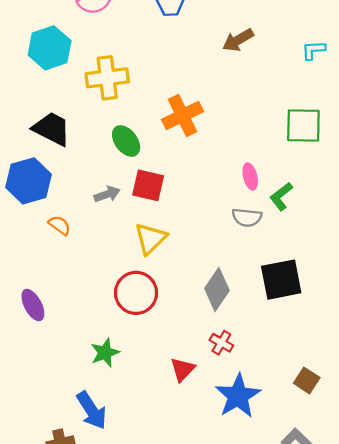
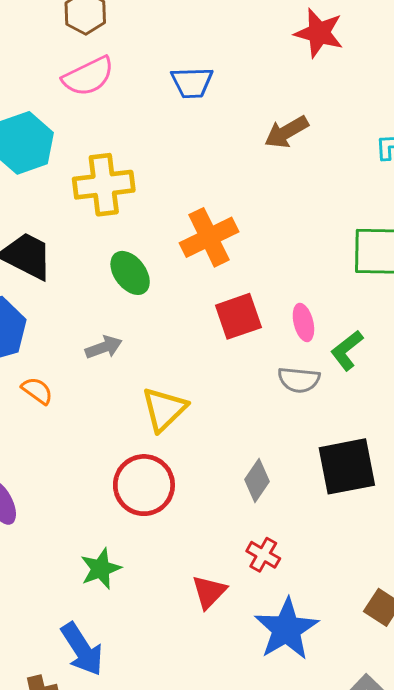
red square: (148, 185) -> (238, 316), moved, turned -32
gray diamond: (217, 290) -> (257, 480), size x0.7

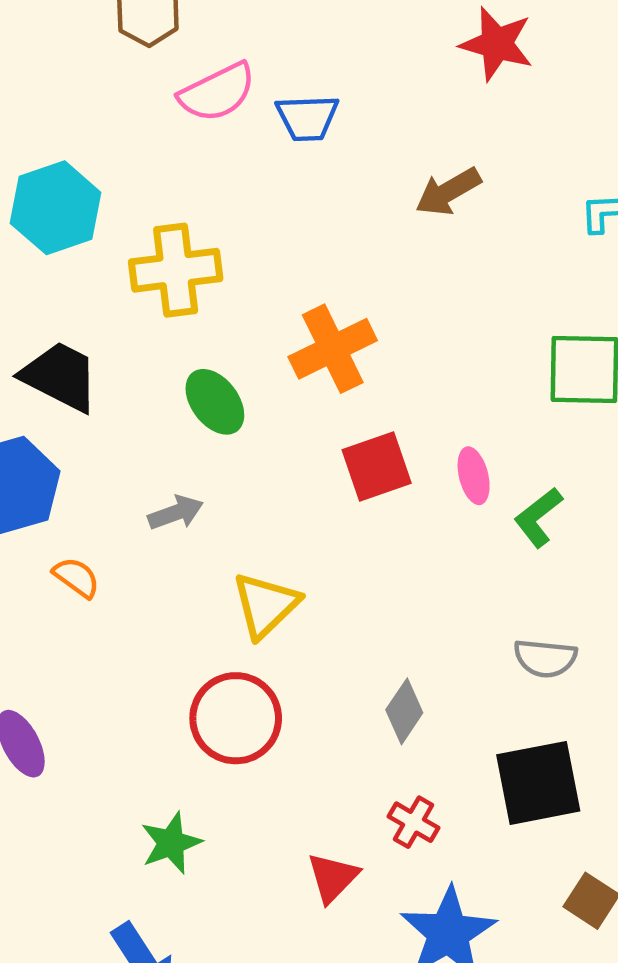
pink semicircle: (88, 76) -> (217, 92), moved
gray semicircle: (299, 380) -> (545, 658), moved
black square: (347, 466) -> (538, 783), moved

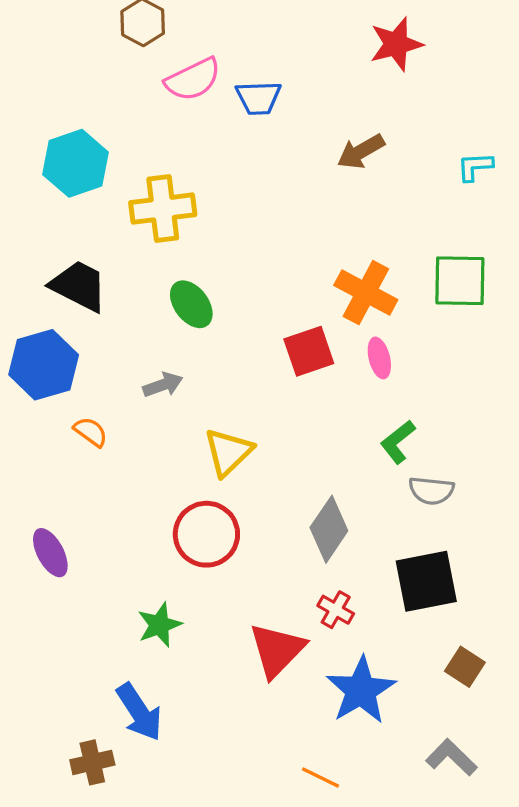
red star: (497, 44) -> (396, 44), turned -30
orange cross: (333, 349) -> (366, 293), moved, turned -36
green L-shape: (538, 517) -> (398, 442), moved
gray diamond: (404, 711) -> (329, 529), size x1.4
red triangle: (333, 878) -> (277, 650), size x1.5

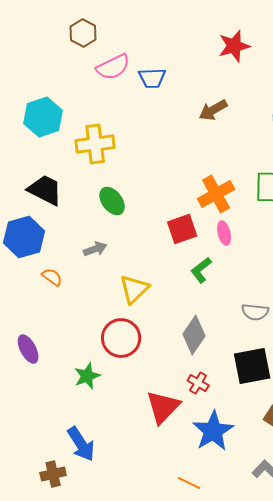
orange cross: (366, 293) -> (216, 194), turned 33
green L-shape: (398, 442) -> (201, 270), moved
green star: (159, 625) -> (87, 376), moved

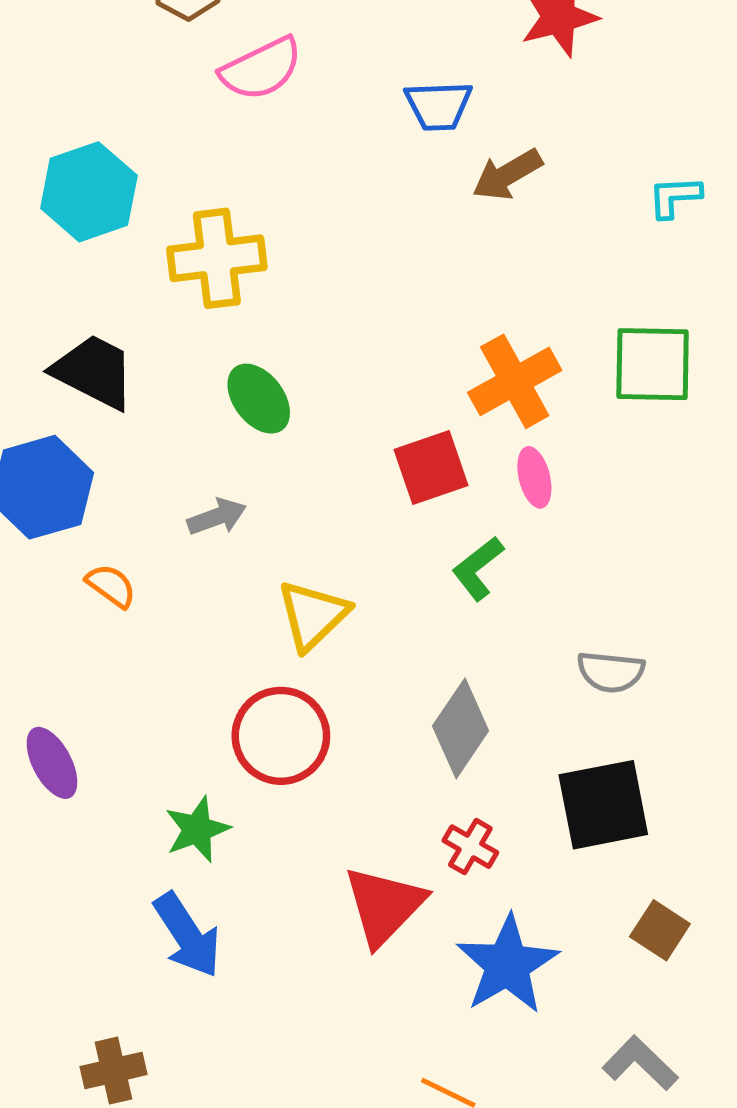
blue trapezoid: (152, 78) -> (438, 106), moved
blue arrow: (81, 444) -> (187, 935), moved

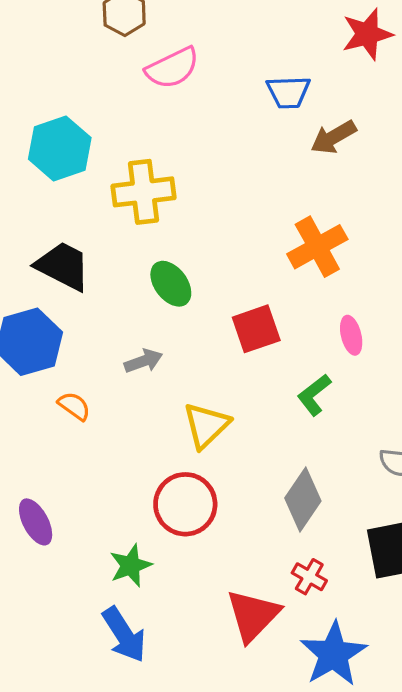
orange cross: (515, 381) -> (317, 247), moved
red square: (431, 468) -> (256, 329), moved

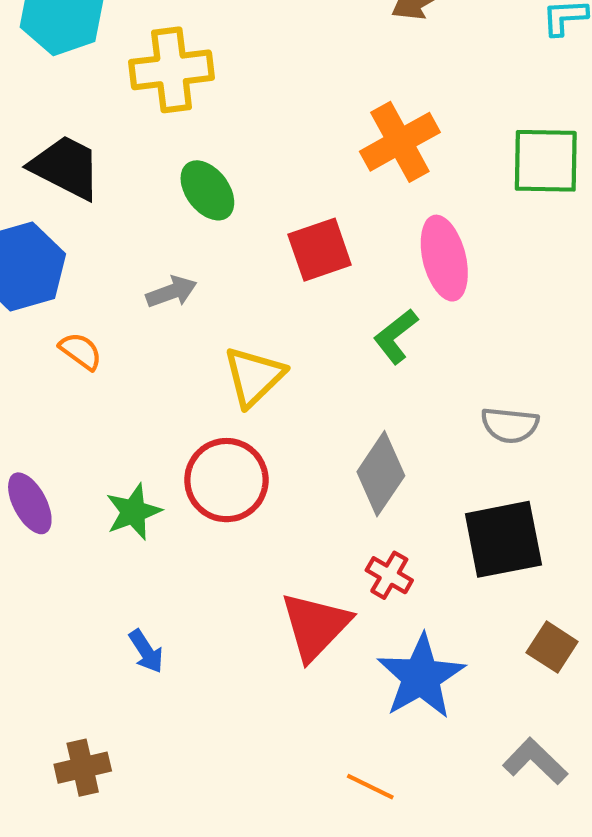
pink ellipse: (351, 335) -> (444, 258), size x1.6
green star: (131, 565) -> (133, 512), moved
blue arrow: (124, 635) -> (146, 651), size x0.6

